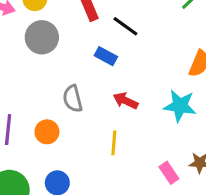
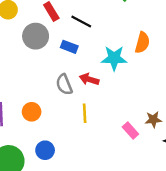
gray circle: (42, 37) -> (36, 36), moved
gray semicircle: (73, 99) -> (64, 84), moved
cyan star: (180, 106) -> (114, 58), moved

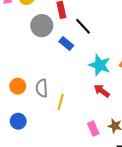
red arrow: (89, 79) -> (102, 91), moved
gray semicircle: (64, 84) -> (42, 88), moved

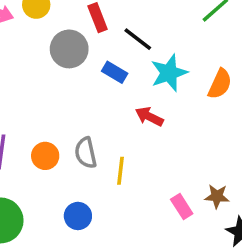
cyan star: (100, 65) -> (169, 73), moved, turned -30
red arrow: (102, 91) -> (149, 117), moved
blue circle: (18, 121) -> (78, 216), moved

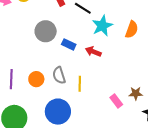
gray circle: (69, 49) -> (46, 31), moved
blue rectangle: (115, 72) -> (69, 44), moved
blue circle: (78, 216) -> (58, 112), size x1.6

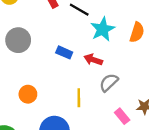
gray circle: (46, 31) -> (18, 40), moved
gray semicircle: (59, 75) -> (109, 82), moved, turned 66

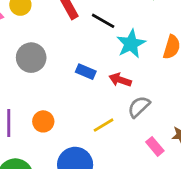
yellow line: (79, 98) -> (104, 125), turned 60

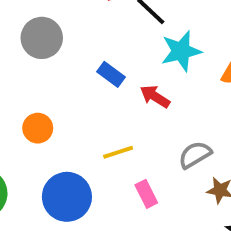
gray semicircle: (139, 107) -> (195, 155), moved
pink rectangle: (155, 146) -> (146, 194), moved

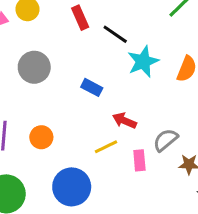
red arrow: (155, 96) -> (124, 121), moved
pink rectangle: (146, 194) -> (139, 160), moved, turned 30

